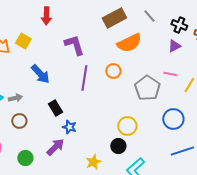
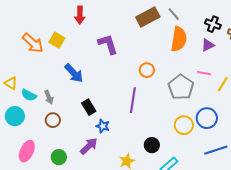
gray line: (149, 16) -> (174, 14), moved
orange semicircle: (129, 43) -> (179, 39), moved, turned -55
purple line: (84, 78) -> (133, 100), moved
gray arrow: (15, 98) -> (49, 97), turned 80
yellow circle: (127, 126) -> (184, 125), moved

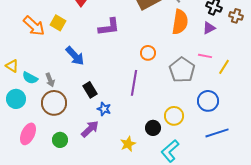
purple L-shape: (108, 44) -> (109, 27), turned 100
brown circle: (53, 120) -> (54, 103), size x1.6
yellow circle: (184, 125) -> (174, 116), moved

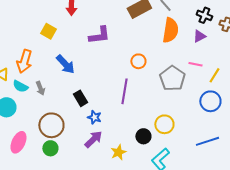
orange arrow: (34, 26) -> (24, 61), moved, turned 65
blue circle: (208, 101) -> (210, 101), moved
brown circle: (54, 103) -> (51, 125), moved
purple arrow: (90, 129) -> (93, 139), moved

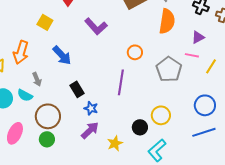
purple L-shape: (99, 35) -> (96, 26), turned 55
purple triangle: (199, 36) -> (198, 37), moved
cyan semicircle: (20, 86) -> (25, 95), moved
blue circle: (210, 101) -> (205, 105), moved

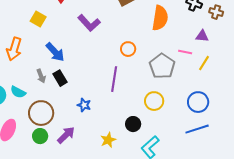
purple triangle: (198, 37) -> (202, 36), moved, turned 32
gray arrow: (37, 79) -> (41, 76), moved
black rectangle: (77, 89) -> (60, 78), moved
yellow circle: (161, 115) -> (154, 101), moved
purple arrow: (90, 130) -> (66, 135), moved

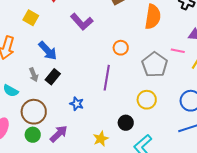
black rectangle: (60, 78) -> (53, 77), turned 70

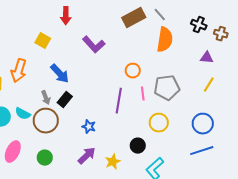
pink line: (178, 51) -> (143, 94), moved, turned 72
gray pentagon: (155, 65) -> (167, 88), turned 30
brown circle: (34, 112) -> (46, 121), moved
purple arrow: (59, 134) -> (87, 156), moved

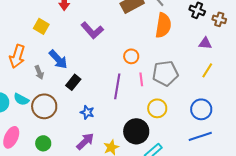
gray arrow: (46, 98) -> (39, 72), moved
black rectangle: (65, 100) -> (73, 82), moved
black circle: (138, 146) -> (136, 131), size x1.6

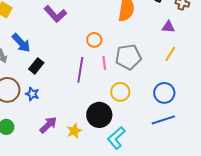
blue star: (87, 112) -> (32, 94), moved

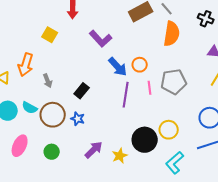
blue arrow: (21, 43) -> (118, 67), moved
yellow circle: (120, 92) -> (169, 130), moved
cyan L-shape: (116, 138) -> (175, 163), moved

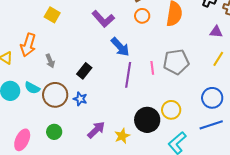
orange circle: (140, 65) -> (142, 16), moved
pink ellipse: (20, 146) -> (22, 140), moved

